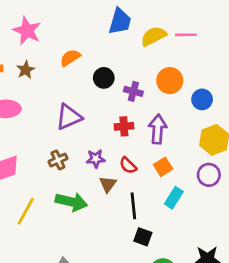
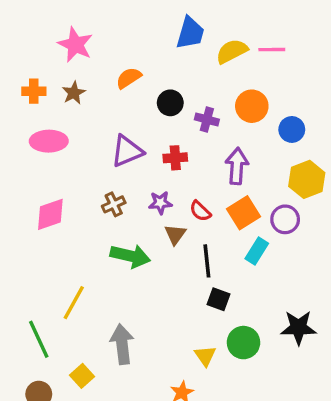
red cross: (124, 126) -> (175, 158), moved
orange square: (163, 167) -> (243, 213), size x1.4
purple circle: (209, 175) -> (285, 219), moved
yellow line: (26, 211) -> (74, 303), moved

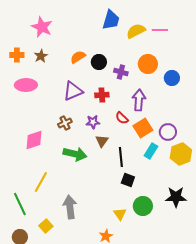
orange semicircle: (129, 78) -> (78, 57), moved
yellow hexagon: (307, 179) -> (181, 154), moved
red semicircle: (200, 211) -> (122, 118), moved
pink diamond: (50, 214) -> (34, 140), moved

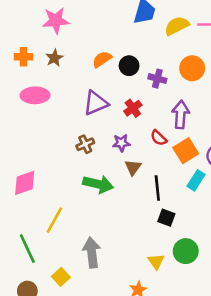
pink star: (42, 27) -> (56, 21), turned -30
red cross: (102, 95) -> (133, 108), turned -32
pink diamond: (34, 140) -> (25, 183), moved

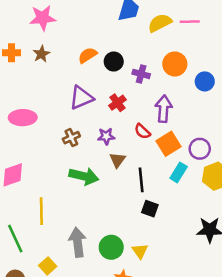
pink ellipse: (35, 95) -> (23, 118), moved
yellow line: (54, 220) -> (41, 211), turned -30
green circle: (186, 251) -> (111, 247), moved

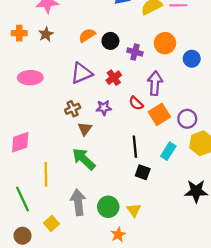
pink ellipse: (23, 118) -> (30, 78), moved
brown triangle: (117, 160) -> (85, 129), moved
cyan rectangle: (179, 172) -> (168, 151), moved
green arrow: (84, 176) -> (84, 159), moved, turned -150

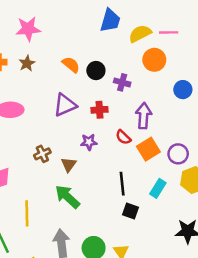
orange semicircle: (87, 35) -> (71, 65), turned 72
orange circle: (165, 43) -> (154, 60), moved
red cross: (114, 78) -> (100, 110), turned 32
brown cross: (73, 109) -> (42, 154), moved

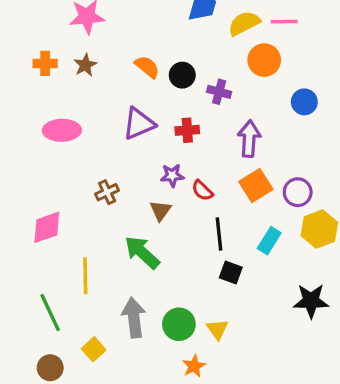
red semicircle: (123, 137) -> (202, 190), moved
brown triangle: (69, 165) -> (161, 211), moved

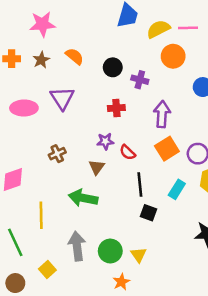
orange semicircle: (147, 67) -> (74, 56), moved
purple triangle: (139, 124) -> (62, 98), moved, turned -40
green arrow: (142, 252) -> (83, 198), turned -32

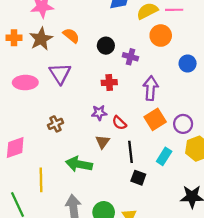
brown star: (41, 60) -> (41, 39), size x1.5
brown triangle: (97, 167) -> (103, 142), moved

